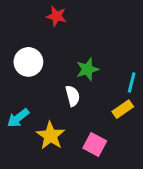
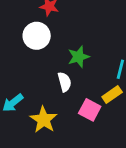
white circle: (28, 62) -> (37, 36), moved
pink square: (95, 145) -> (90, 110), moved

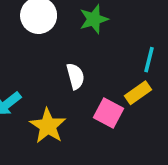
green star: (79, 57) -> (94, 19), moved

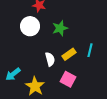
yellow rectangle: (138, 93) -> (69, 54), moved

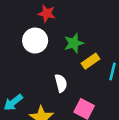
yellow rectangle: (69, 54) -> (91, 61), moved

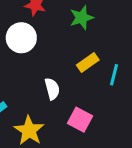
green star: (74, 43) -> (82, 18), moved

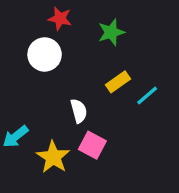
cyan line: (114, 75) -> (147, 96), turned 35
pink square: (80, 120) -> (92, 145), moved

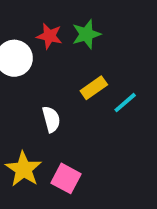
red star: (60, 19) -> (49, 36), moved
pink square: (92, 145) -> (66, 178), moved

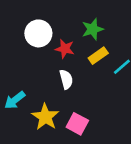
green star: (86, 34) -> (93, 29), moved
red star: (49, 36) -> (65, 49), moved

